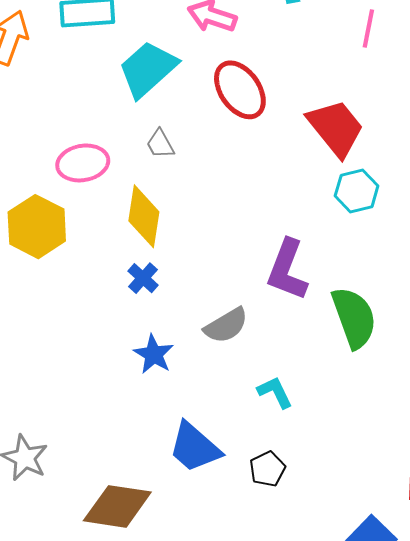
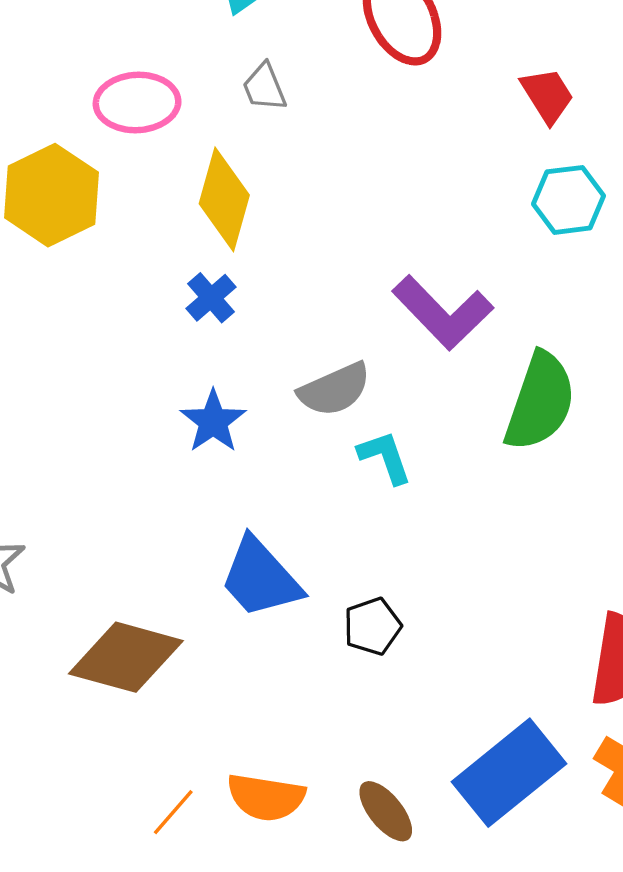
red trapezoid: (336, 128) -> (547, 95), size x0.6
purple L-shape: (287, 270) -> (443, 312), turned -72
green semicircle: (354, 318) -> (540, 402), turned 32
cyan L-shape: (275, 392) -> (385, 457), moved

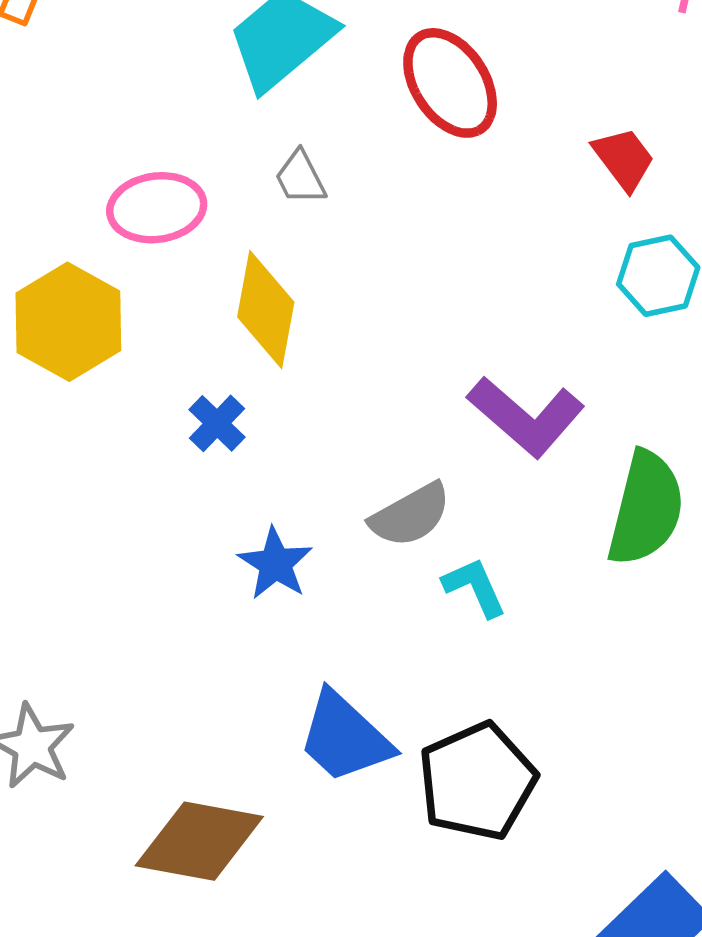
blue cross: (211, 298) -> (217, 423), moved
black pentagon: (372, 626) -> (477, 781), size x1.8

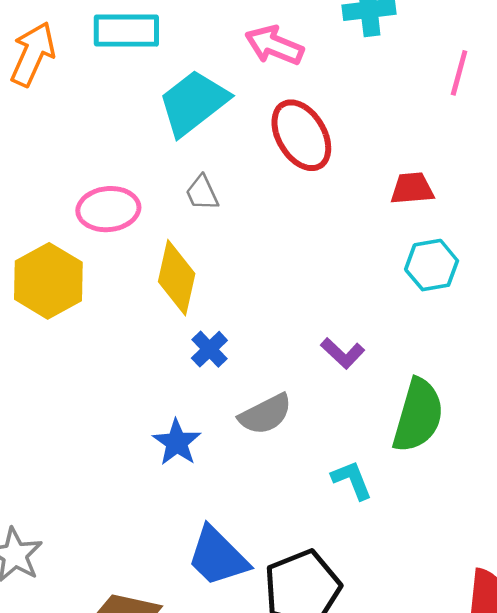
red trapezoid: (624, 159) -> (412, 188), turned -60
purple L-shape: (526, 417) -> (343, 353), size x0.6
blue cross: (217, 423) -> (209, 349), moved
cyan L-shape: (475, 587) -> (352, 480), moved

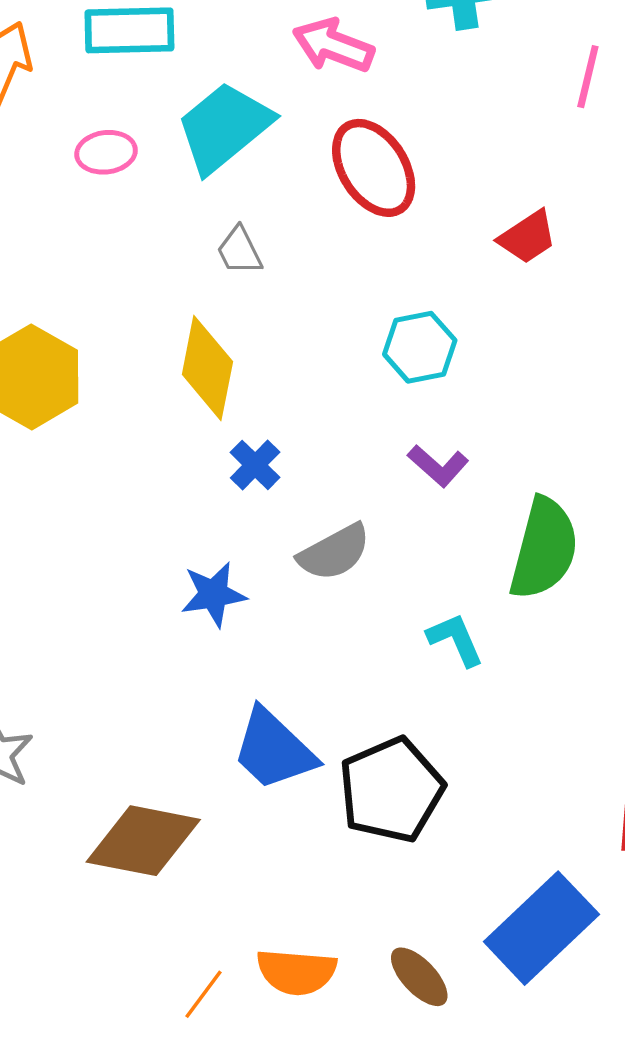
red trapezoid: (412, 188) -> (528, 237), turned 153
pink ellipse: (108, 209) -> (106, 152), moved, size x0.7
cyan hexagon: (432, 265) -> (420, 347), moved
blue star: (177, 442) -> (214, 594), turned 30

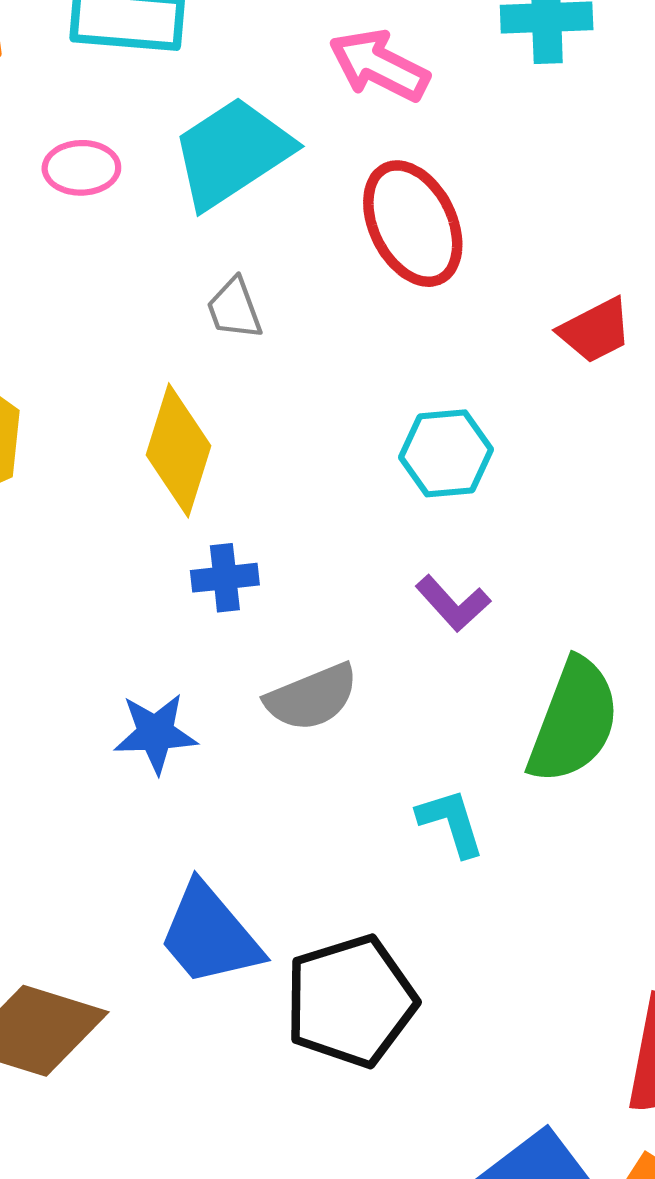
blue cross: (255, 465) -> (225, 578), turned 33

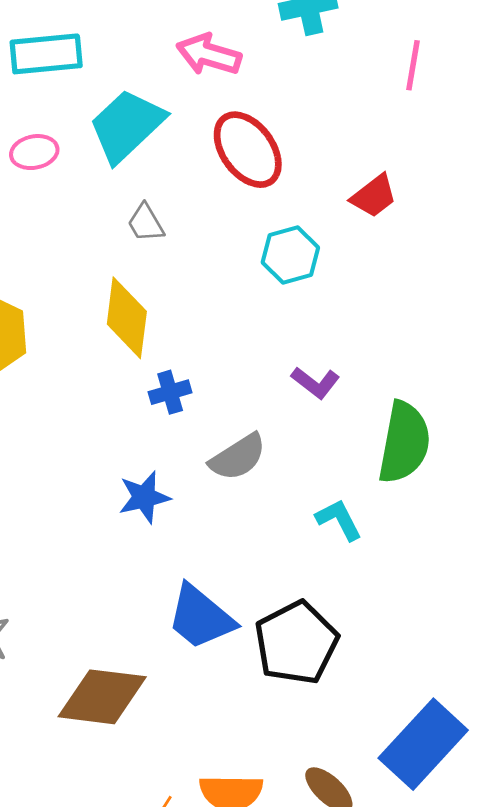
cyan hexagon: (446, 453) -> (290, 255), moved

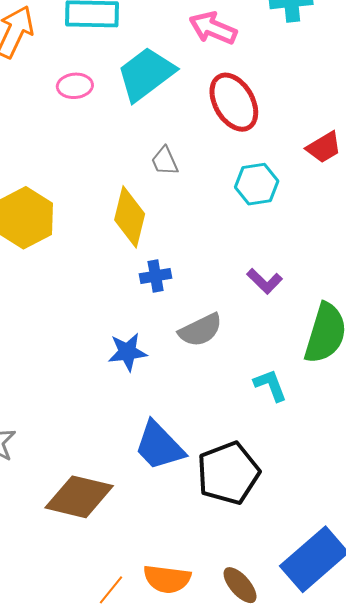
gray trapezoid: (146, 223) -> (165, 161), moved

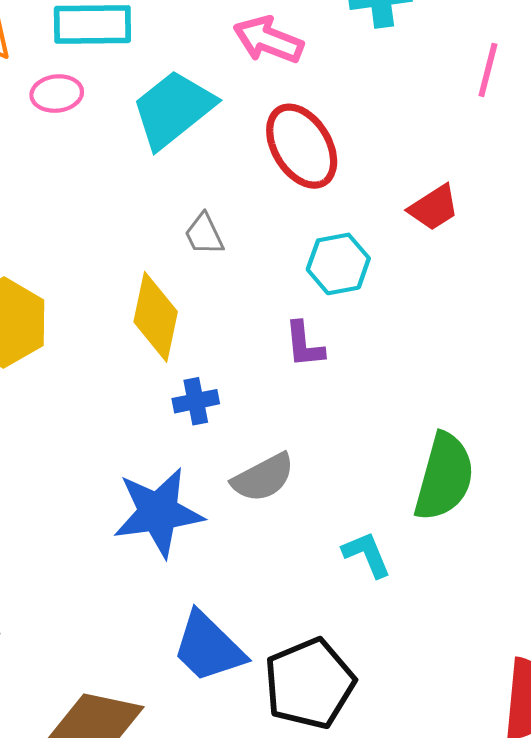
pink ellipse: (75, 86) -> (57, 94), moved
purple L-shape: (265, 281) -> (304, 345), moved, turned 42
blue star: (127, 352) -> (158, 512), size x1.6

